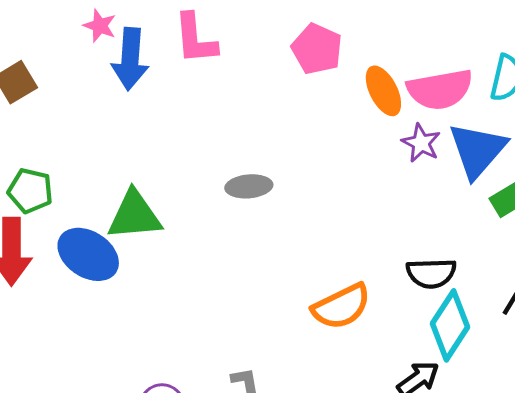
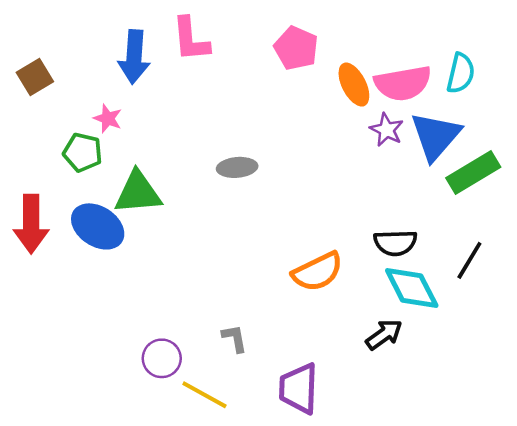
pink star: (100, 26) -> (108, 118), moved
green pentagon: (30, 191) -> (83, 152), moved
cyan diamond: (450, 325) -> (412, 288), turned -60

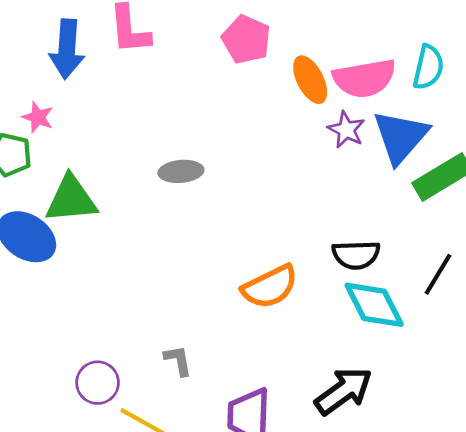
black arrow: (384, 334) -> (344, 391), moved, size x1.4

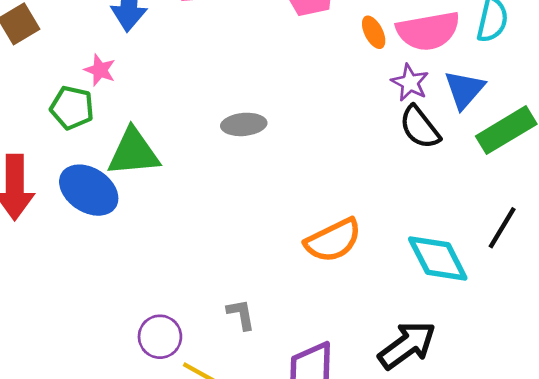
orange ellipse: (310, 80) -> (374, 32), size x0.7
blue triangle: (401, 137) -> (464, 90), size x0.7
black semicircle: (356, 255) -> (420, 127), moved, turned 54

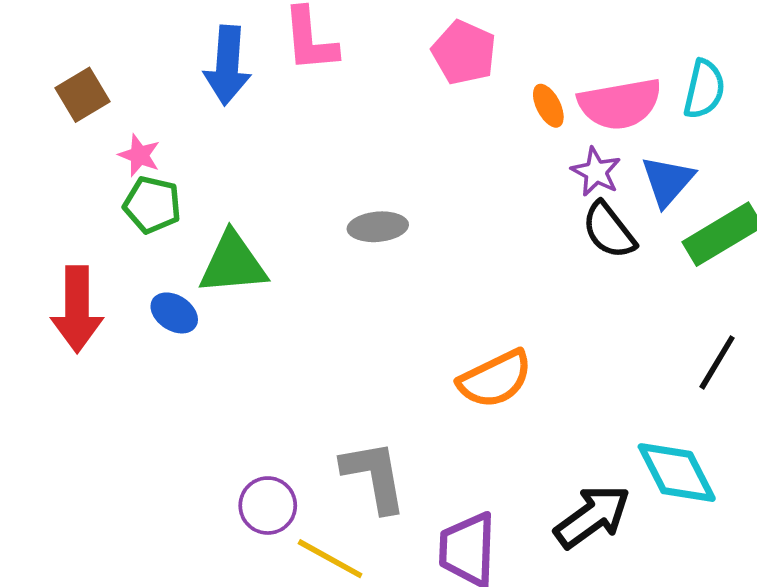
pink star: (100, 70) -> (139, 155), moved
blue ellipse: (89, 190) -> (174, 313), size x0.6
cyan diamond: (438, 259) -> (677, 473), moved
gray L-shape: (241, 314) -> (374, 476), size x1.8

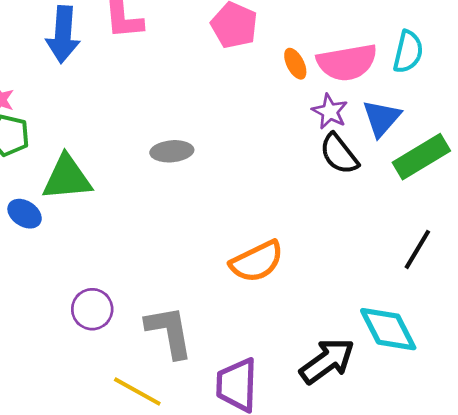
purple circle: (268, 506) -> (92, 309), moved

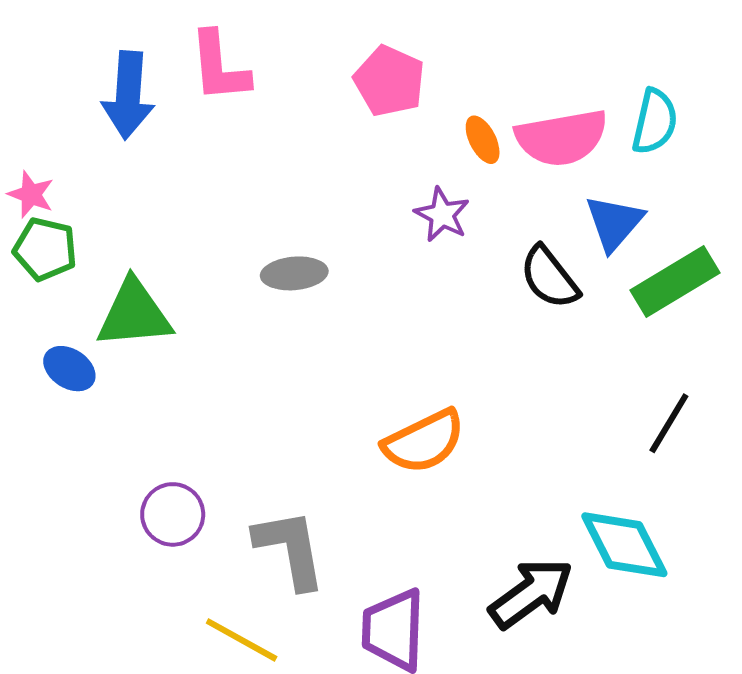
purple star: (330, 111) -> (442, 215), moved

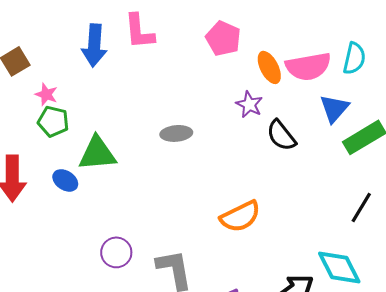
orange ellipse: (483, 140) -> (269, 67), size x1.4
black semicircle: (549, 277) -> (281, 135), moved

